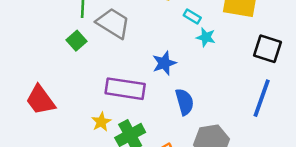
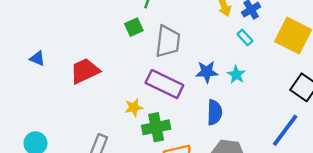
gray trapezoid: (113, 23) -> (168, 41), moved, turned 48
cyan star: (206, 37) -> (236, 75), moved
red trapezoid: (40, 100) -> (85, 71), turned 84

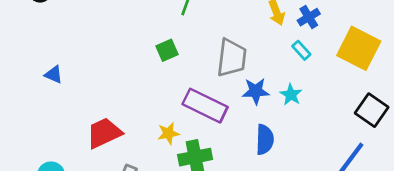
green square: (134, 27) -> (167, 50), moved
gray trapezoid: (168, 41) -> (232, 58), moved
red trapezoid: (85, 71) -> (104, 133), moved

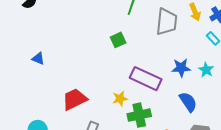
gray trapezoid: (232, 58) -> (167, 22), moved
blue semicircle: (265, 140) -> (188, 102), turned -35

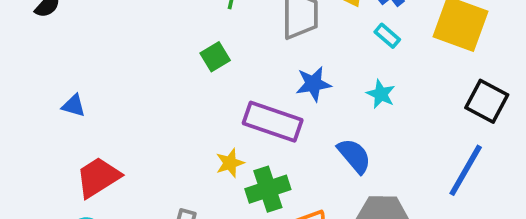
blue star: (181, 68) -> (313, 84), moved
red trapezoid: (75, 99) -> (98, 177), moved

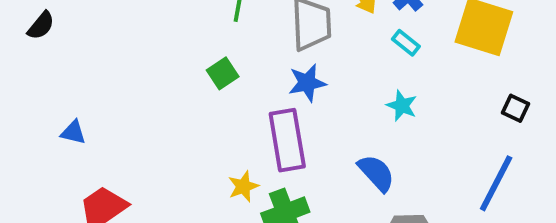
blue star: (313, 84) -> (307, 83), moved
black square: (487, 101) -> (516, 108), size x0.6
purple rectangle: (273, 122) -> (287, 140), turned 64

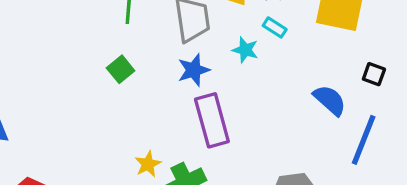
cyan star: (402, 106) -> (245, 50), moved
purple rectangle: (287, 140) -> (212, 120), moved
blue semicircle: (376, 173) -> (330, 100), moved

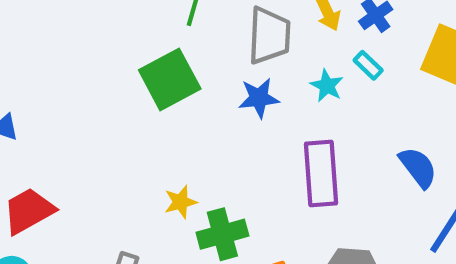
green square: (121, 69) -> (170, 79), size x1.8
purple rectangle: (212, 120) -> (321, 174), moved

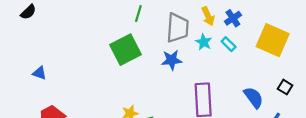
cyan star: (327, 86) -> (204, 42), moved

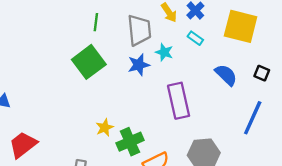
cyan star: (204, 42) -> (164, 52), moved
blue semicircle: (254, 97) -> (226, 75), moved

